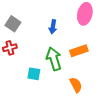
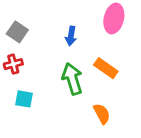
orange rectangle: (79, 51) -> (106, 68), turned 54
cyan square: (34, 74) -> (24, 99), moved

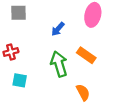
gray square: (17, 32) -> (19, 13), moved, turned -35
blue arrow: (71, 36) -> (58, 29), turned 32

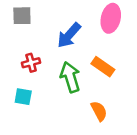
blue arrow: (58, 29) -> (69, 35), size x1.5
red cross: (11, 52) -> (31, 63), moved

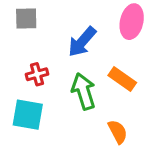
cyan square: (23, 97) -> (28, 115), size x1.5

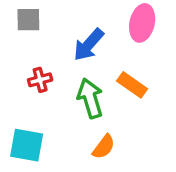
cyan square: (28, 115) -> (27, 145), moved
orange semicircle: (118, 132) -> (104, 147), moved, turned 65

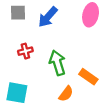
blue arrow: (89, 45) -> (48, 17), moved
orange rectangle: (132, 85) -> (88, 77), moved

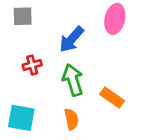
blue arrow: (48, 17) -> (71, 39), moved
orange semicircle: (66, 94) -> (71, 119), moved, turned -49

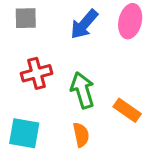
blue arrow: (71, 39) -> (84, 24), moved
red cross: (32, 65) -> (37, 73), size x1.4

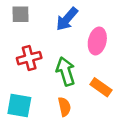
pink ellipse: (130, 21) -> (97, 41), moved

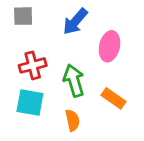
cyan square: (19, 106) -> (30, 102), moved

